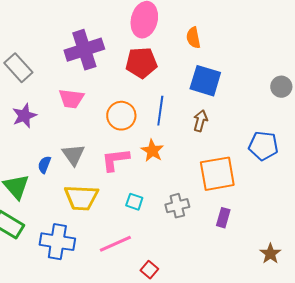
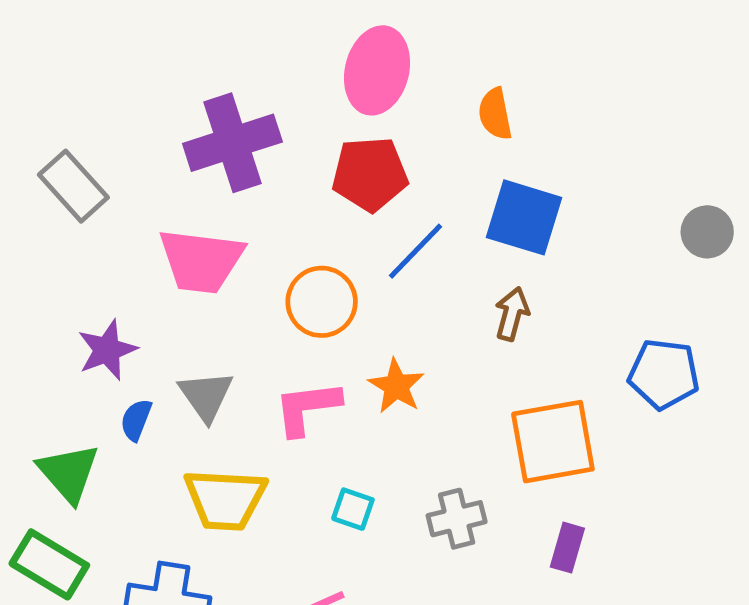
pink trapezoid: (71, 99) -> (201, 261), size x1.4
blue line: (160, 111) -> (416, 251), moved, turned 36
purple star: (24, 116) -> (107, 350), moved

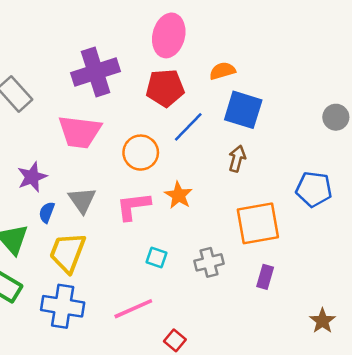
orange semicircle: (495, 114) -> (222, 71), moved, turned 85
yellow trapezoid: (225, 499) -> (67, 253), moved, turned 108

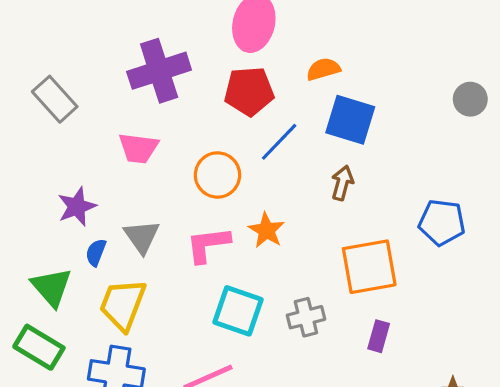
gray circle: (336, 117) -> (470, 99), moved
pink trapezoid: (80, 132) -> (138, 148), size x0.7
cyan square: (157, 257) -> (238, 311), size x1.8

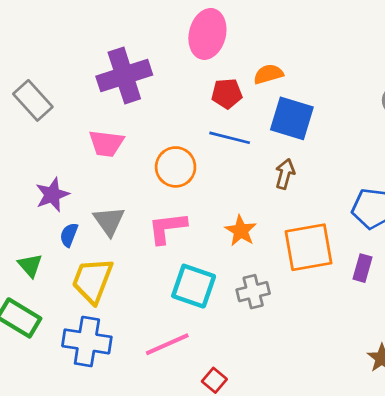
red pentagon: (249, 91) -> (227, 94), moved, size x0.7
blue line: (279, 142) -> (230, 138), turned 60
orange star: (266, 230) -> (241, 231), moved
green triangle: (52, 287) -> (30, 265), size x0.7
purple rectangle: (379, 336) -> (363, 268), moved

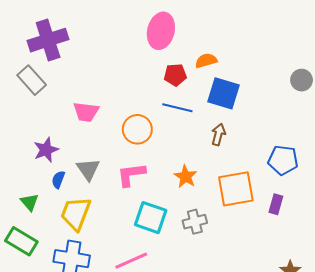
purple cross: (124, 76) -> (48, 40), moved

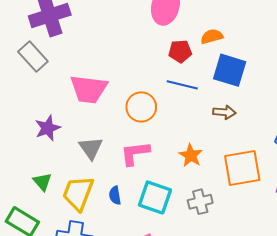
pink trapezoid: (86, 112) -> (89, 89), size x1.4
brown arrow: (218, 134) -> (224, 112), turned 80
blue semicircle: (58, 180) -> (115, 195), moved, turned -30
green triangle: (30, 202) -> (42, 182), moved

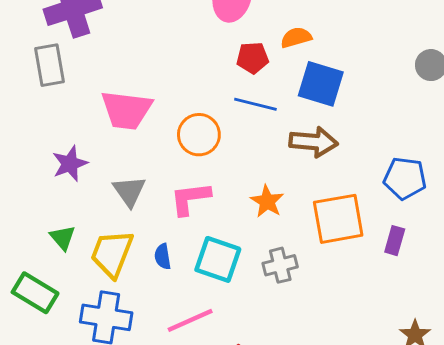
gray rectangle: (33, 56) -> (50, 65), turned 32
brown arrow: (224, 112) -> (313, 142), size x1.5

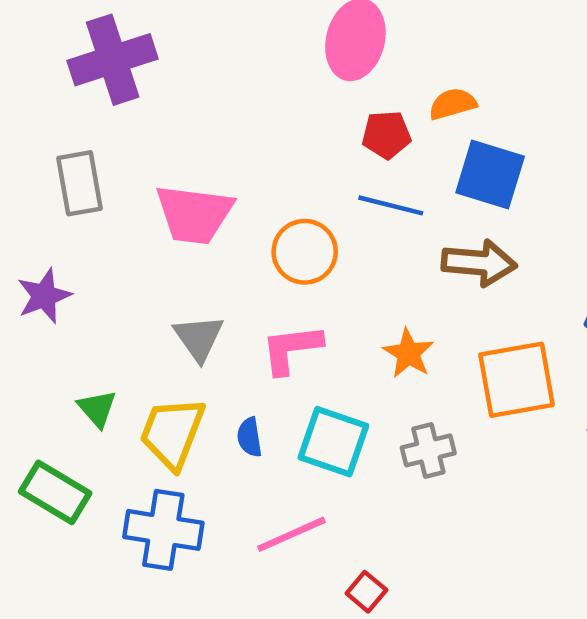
gray rectangle: (50, 65) -> (79, 183), moved
purple star: (70, 164) -> (44, 296), moved

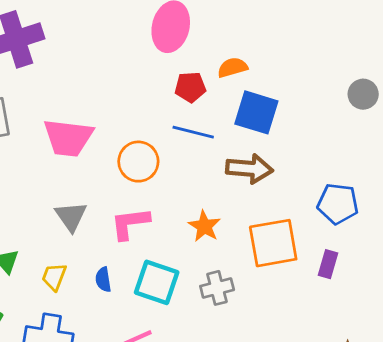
yellow trapezoid: (172, 433) -> (54, 277), size x0.6

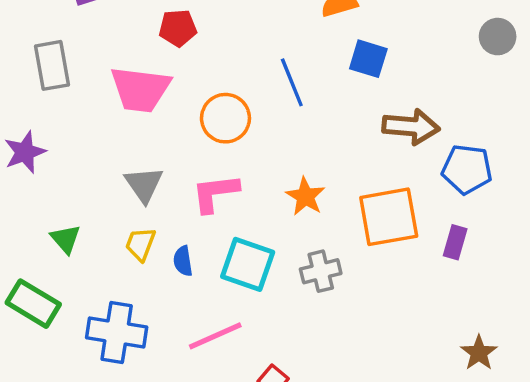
red pentagon: (190, 87) -> (178, 28), moved
blue square: (256, 112) -> (368, 59), size x0.7
blue line: (193, 132) -> (292, 82), turned 54
brown arrow: (249, 169) -> (411, 127), moved
yellow trapezoid: (54, 277) -> (140, 244), moved

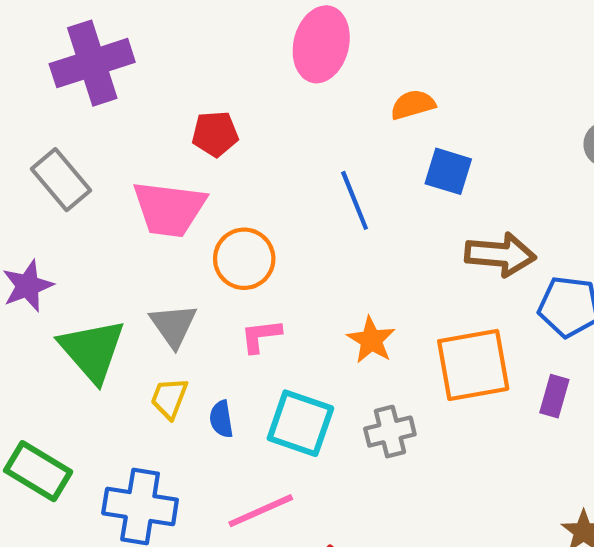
gray rectangle: (52, 65) -> (61, 180), turned -30
orange circle: (225, 118) -> (244, 259), moved
pink L-shape: (215, 193) -> (261, 336), size x0.7
green triangle: (66, 239) -> (92, 350), moved, size x1.8

